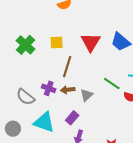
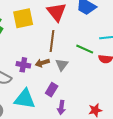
yellow square: (57, 42) -> (23, 18), size x1.5
brown line: (67, 67) -> (52, 41), moved

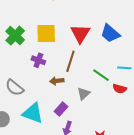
purple cross: (23, 65) -> (38, 60), moved
gray triangle: (62, 65) -> (83, 94), moved

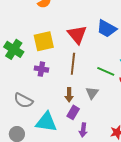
brown arrow: (57, 81) -> (69, 95), moved, turned -72

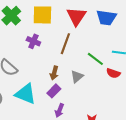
blue trapezoid: (107, 29) -> (106, 18), turned -35

